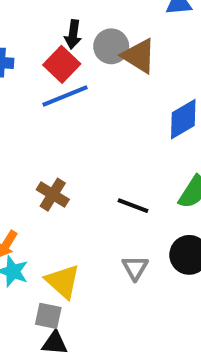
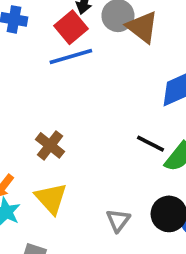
black line: (133, 206) -> (150, 144), moved
yellow triangle: (63, 281) -> (51, 198), moved

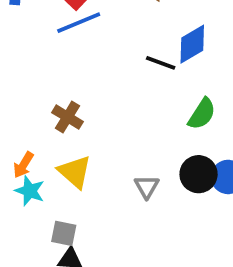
black line: (150, 144) -> (161, 63), moved

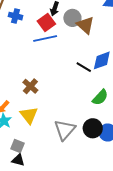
gray triangle: (147, 187) -> (65, 130), size x1.6

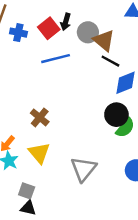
red square: (46, 23) -> (49, 28), moved
black line: (84, 67) -> (110, 61), moved
black circle: (93, 128) -> (116, 115), moved

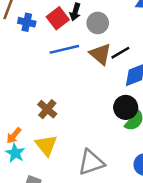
brown triangle: (104, 41) -> (100, 54), moved
black line: (110, 61) -> (120, 53), turned -60
gray triangle: (83, 169) -> (91, 162), turned 32

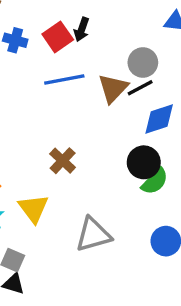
gray circle: (98, 23) -> (143, 62), moved
brown triangle: (100, 54) -> (113, 88), turned 30
brown cross: (47, 109) -> (63, 161), moved

